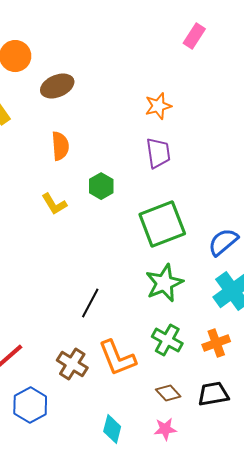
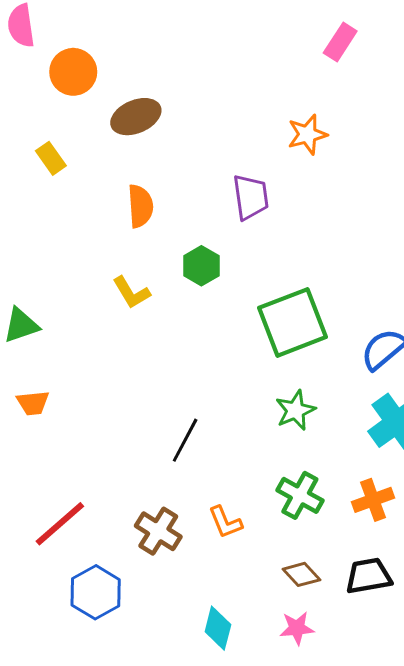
orange star: (158, 106) -> (307, 134), moved
purple trapezoid: (158, 153) -> (251, 197), moved
green star: (164, 283) -> (295, 410), size x0.7
orange L-shape: (117, 358) -> (225, 522), size x0.6

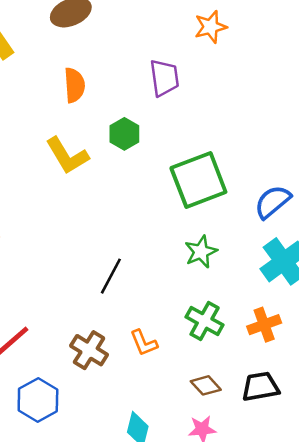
yellow L-shape: (131, 293) -> (67, 156), size x1.4

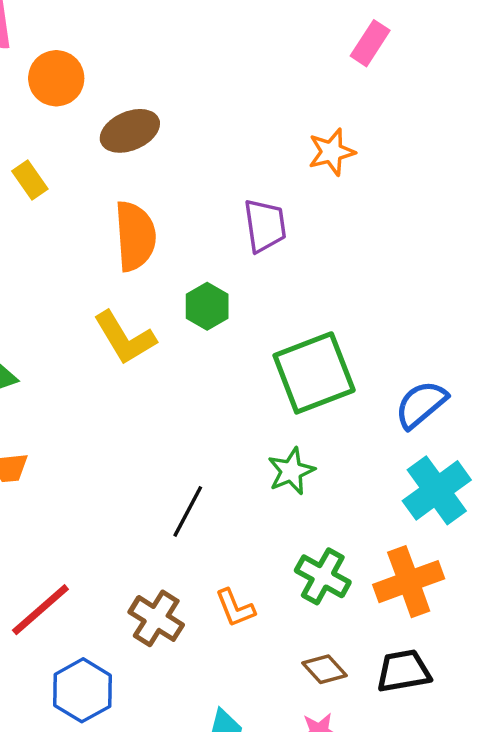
orange semicircle: (74, 85) -> (135, 236), size x1.4
green star: (201, 252) -> (291, 471), moved
orange cross: (264, 325) -> (409, 582), size x1.4

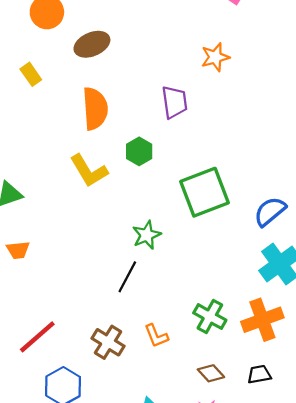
green star: (291, 471) -> (147, 235), moved
black trapezoid: (403, 671) -> (259, 374), size x0.7

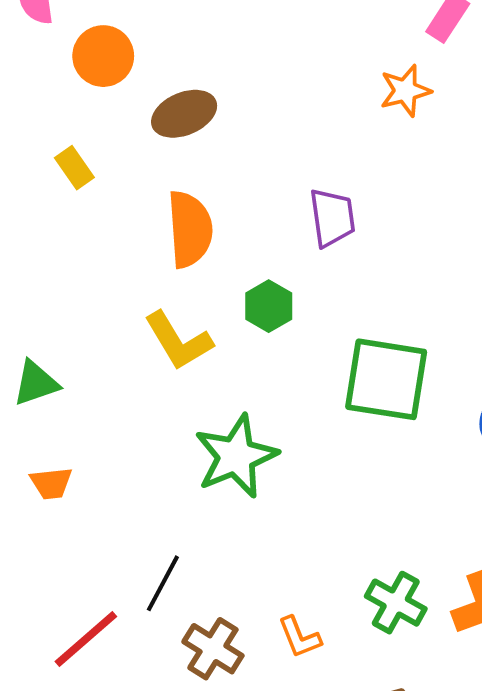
orange star: (215, 57) -> (405, 91), moved
green square: (204, 192) -> (386, 379), turned 30
green star: (147, 235) -> (236, 456), moved, size x1.6
black line: (127, 277) -> (163, 583), moved

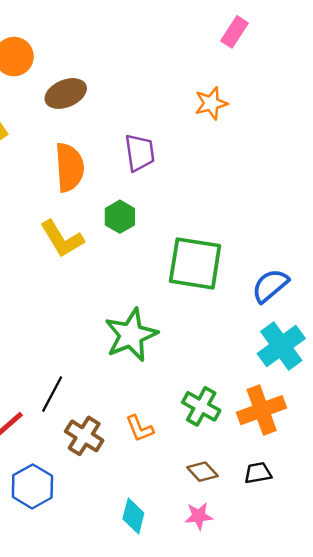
orange star: (405, 91) -> (211, 103), moved
purple trapezoid: (332, 218) -> (140, 153), moved
green star: (236, 456) -> (131, 335), moved

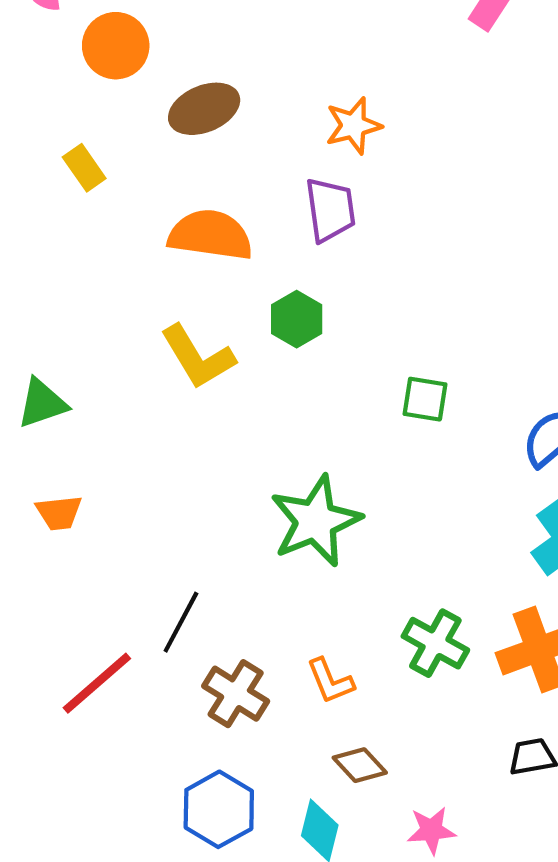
orange star: (211, 103) -> (353, 126), moved
orange semicircle: (69, 167) -> (210, 235), turned -78
green square: (195, 263) -> (425, 399), size x0.5
brown diamond: (202, 472) -> (360, 765), moved
blue hexagon: (32, 486) -> (219, 809), moved

